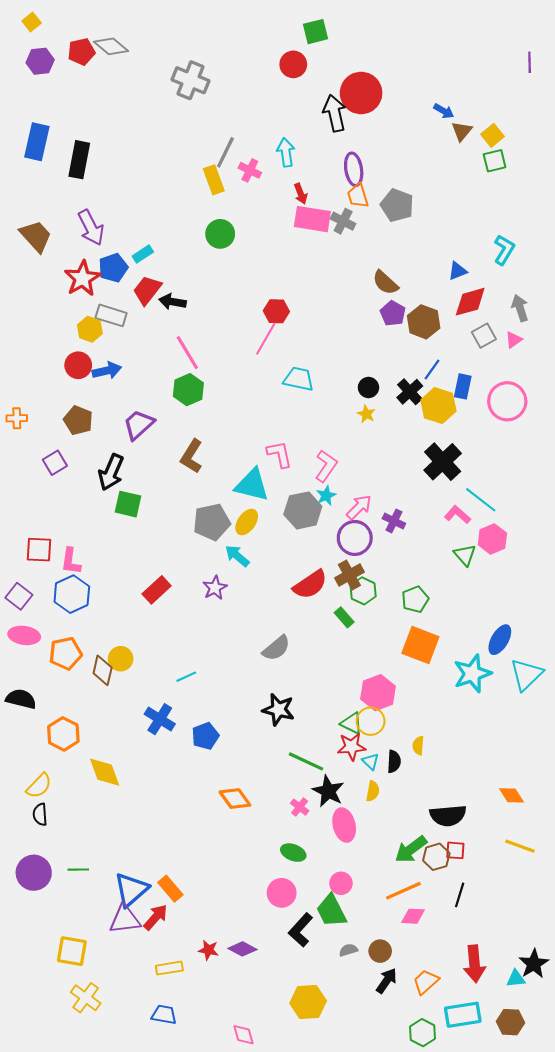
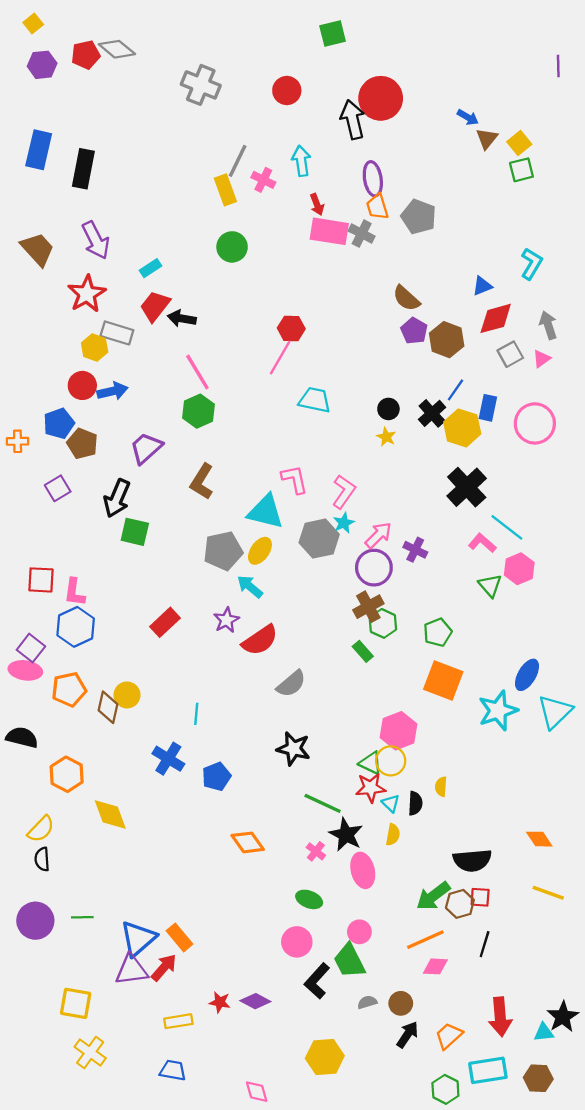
red circle: (293, 64) -> (287, 91), moved
blue pentagon: (113, 268) -> (59, 423), moved
red semicircle: (310, 585) -> (260, 640), moved
purple square: (19, 596) -> (31, 648), moved
cyan line: (186, 677) -> (196, 714), turned -60

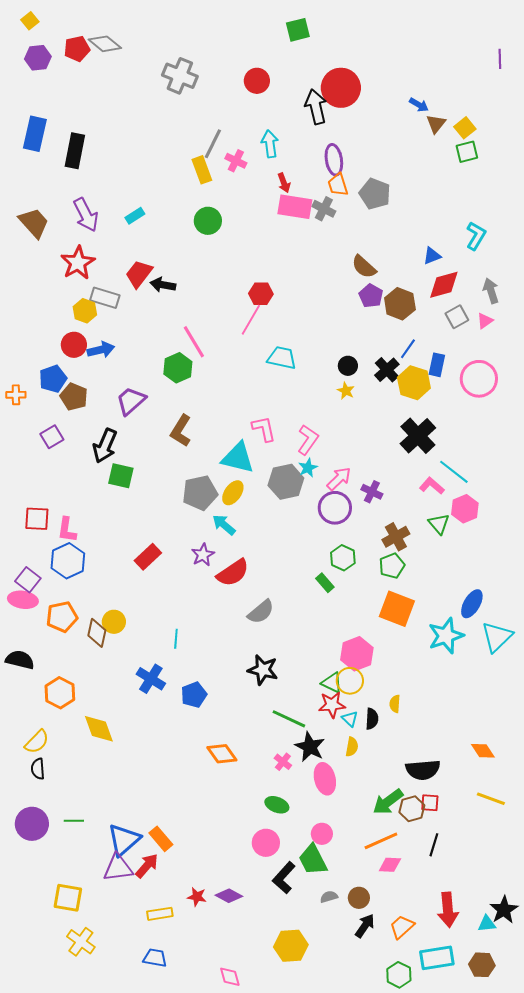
cyan rectangle: (150, 268) -> (135, 216), moved
pink line: (197, 372) -> (194, 342), moved
brown cross: (368, 607) -> (396, 537), moved

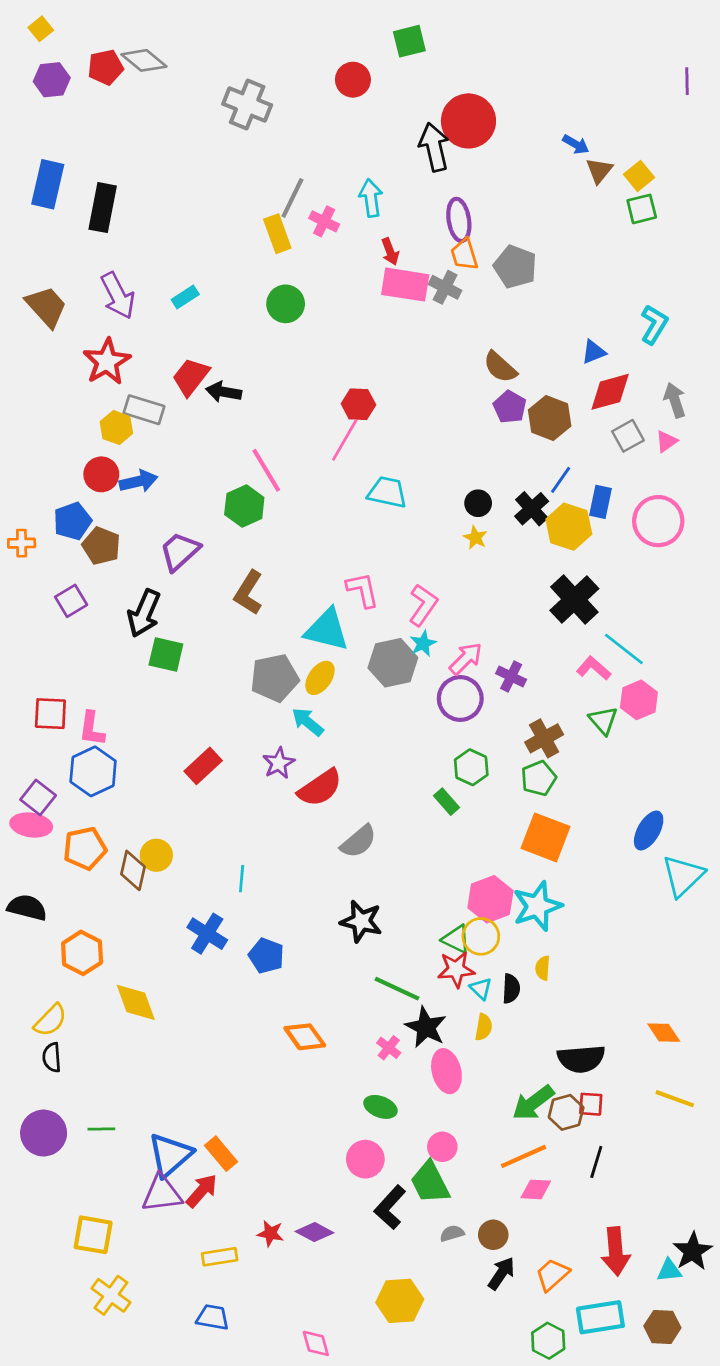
red circle: (257, 81) -> (353, 80), moved
cyan star: (446, 636) -> (537, 906), moved
blue pentagon: (194, 695) -> (266, 956), turned -30

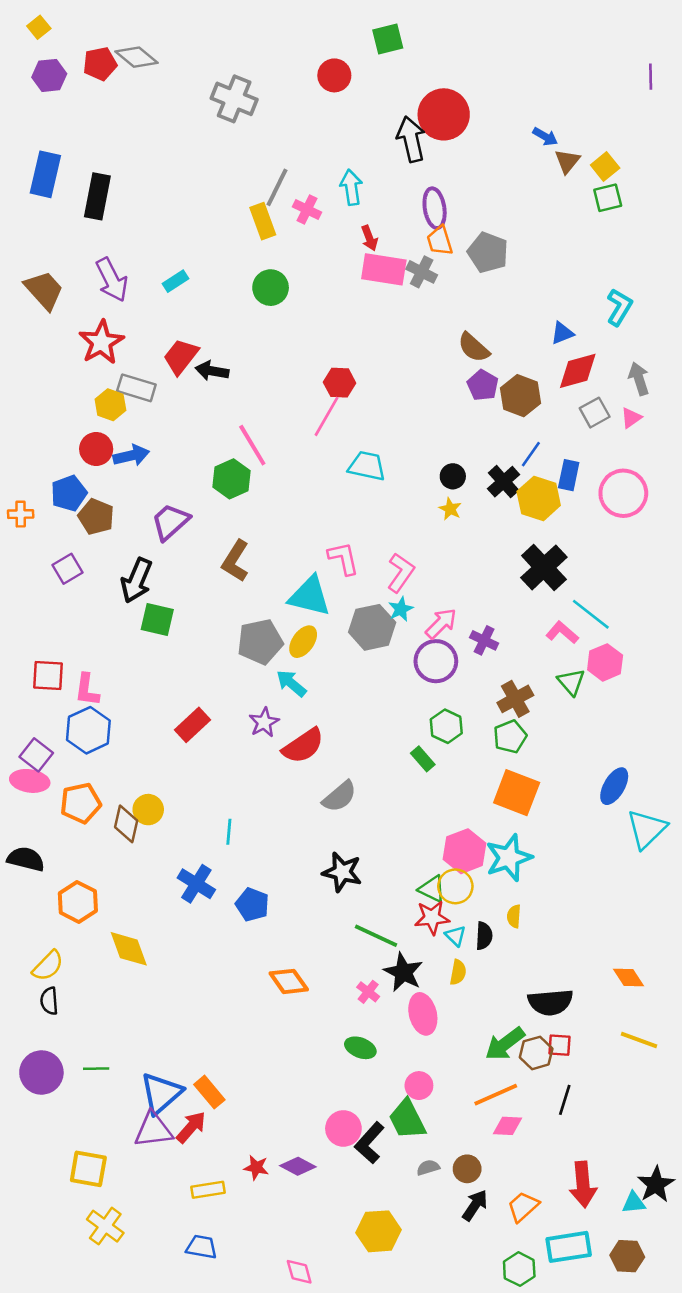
pink circle: (365, 1159) -> (343, 1128), moved

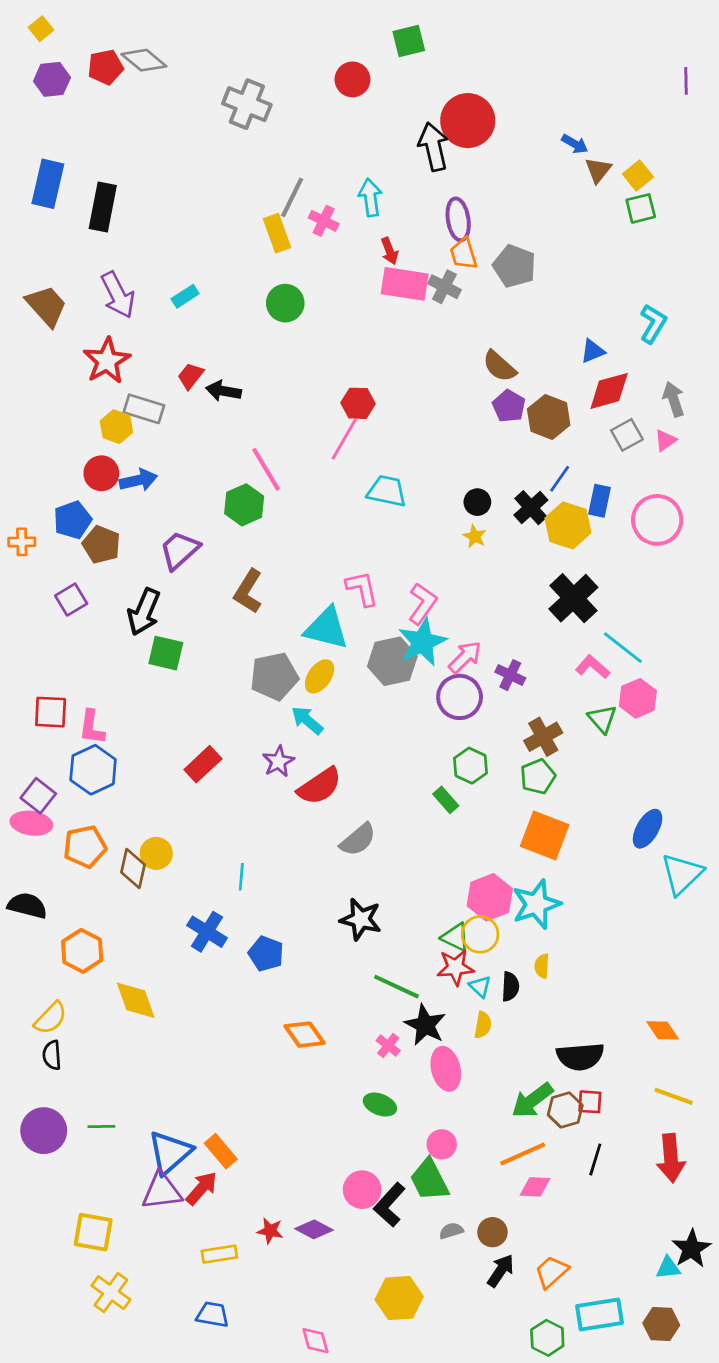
red trapezoid: (181, 357) -> (191, 376), size x0.7
cyan star: (401, 609) -> (422, 642), size x1.8
red arrow: (583, 1184) -> (671, 1158), moved

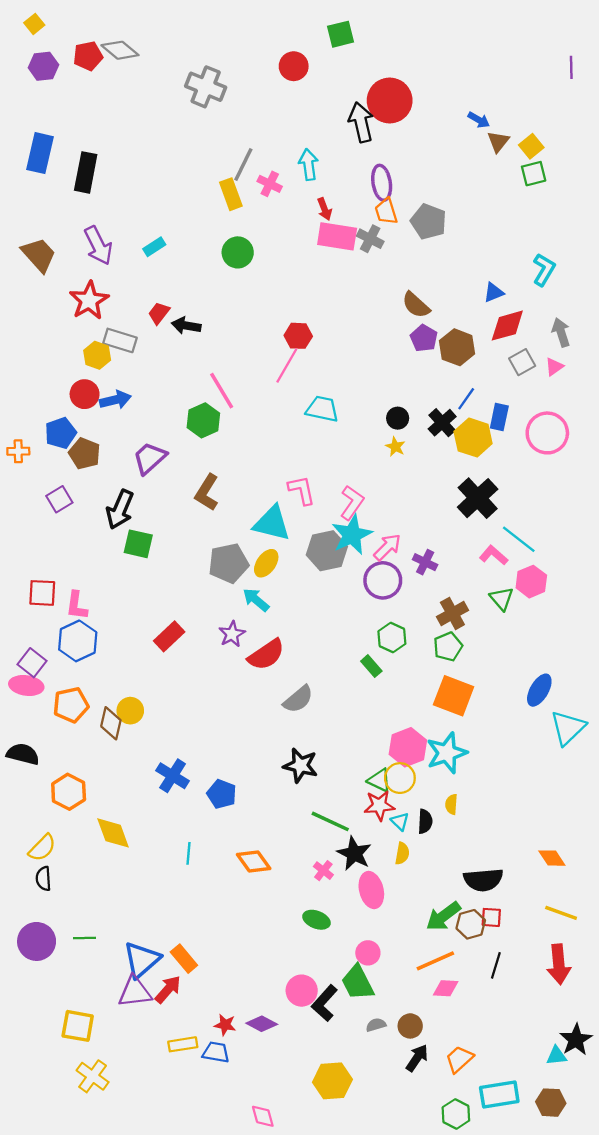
cyan line: (241, 877) -> (189, 853), moved
blue trapezoid: (212, 1315) -> (216, 1052), moved

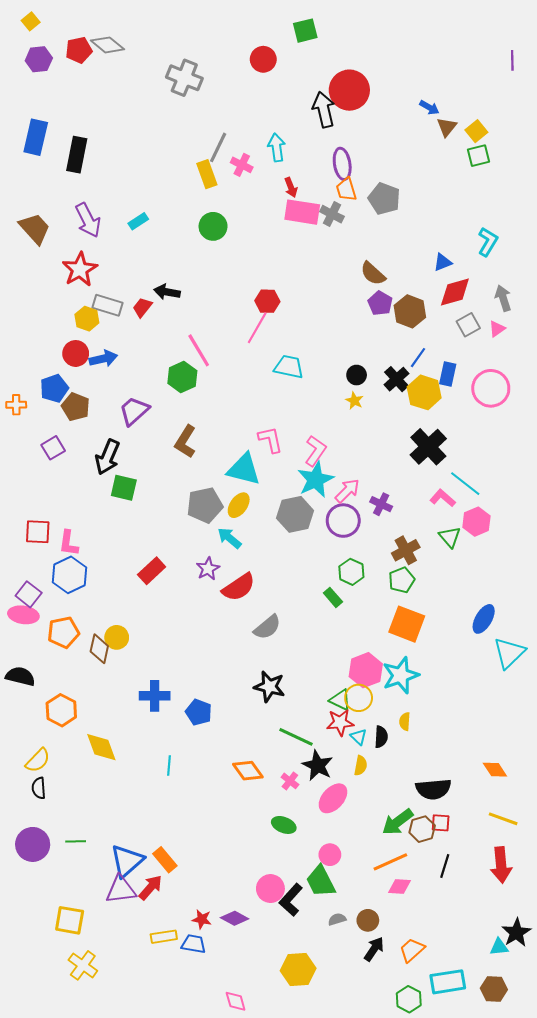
red trapezoid: (159, 313) -> (142, 307), moved
gray hexagon: (327, 551) -> (295, 514), moved
blue cross: (173, 776) -> (155, 696), turned -32
orange diamond: (254, 861) -> (248, 771), moved
pink ellipse: (371, 890) -> (333, 798), turned 56

